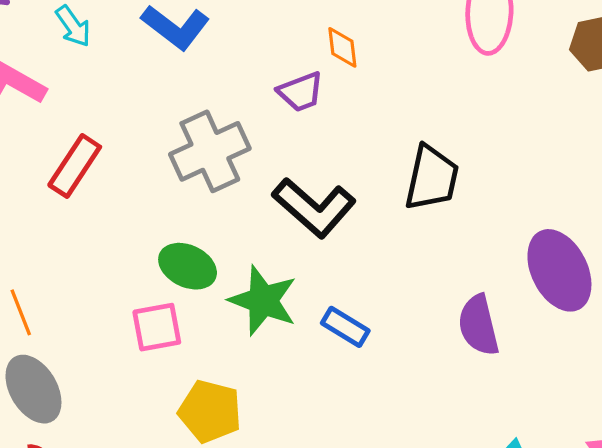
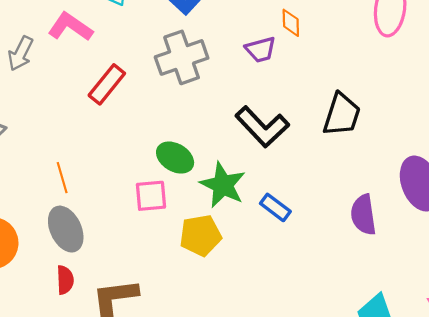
gray cross: (210, 151) -> (182, 57), moved
yellow pentagon: (210, 411) -> (200, 235), moved, turned -30

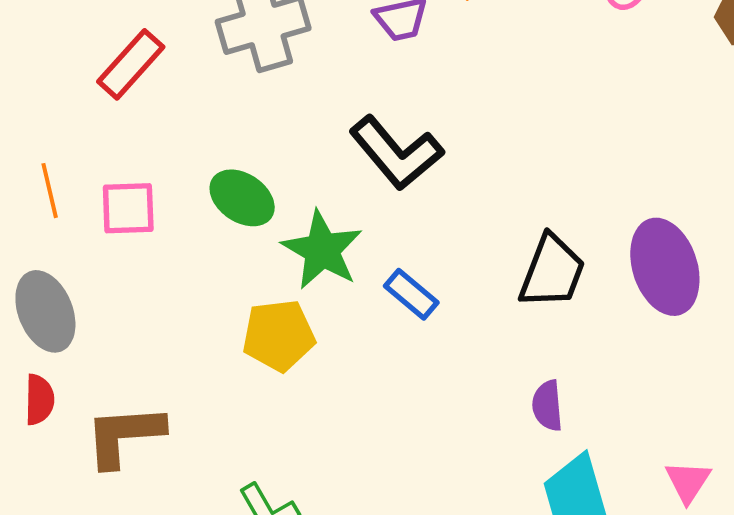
black trapezoid: (342, 115) -> (552, 272), moved
orange line: (62, 178) -> (50, 191), moved
pink square: (151, 196) -> (128, 208), moved
purple semicircle: (363, 215) -> (547, 406), moved, size x0.7

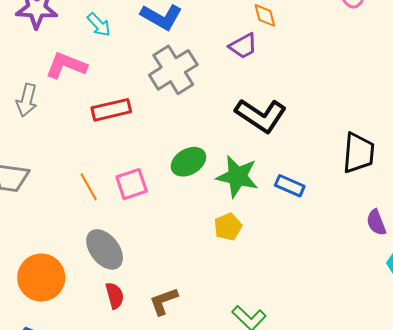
red rectangle: (131, 64) -> (111, 110), turned 51
green ellipse: (242, 198) -> (188, 162), turned -48
yellow pentagon: (279, 335) -> (228, 227), size x0.7
brown L-shape: (124, 435) -> (164, 301), size x0.7

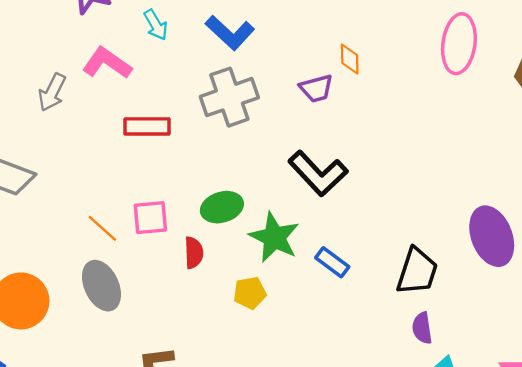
black trapezoid: (359, 153) -> (417, 271), moved
orange line: (89, 187) -> (102, 228), moved, turned -32
red semicircle: (115, 296) -> (194, 253), moved

